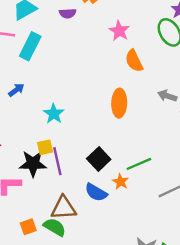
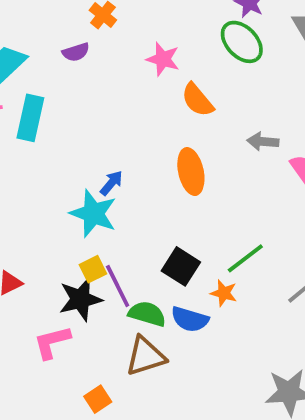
blue arrow: (16, 90) -> (111, 183), moved
cyan star: (54, 114) -> (93, 214), size x1.4
green semicircle: (55, 227) -> (147, 314), moved

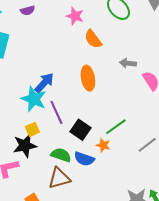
blue arrow: (111, 183) -> (44, 83), size x1.5
purple line: (118, 286) -> (56, 112), moved

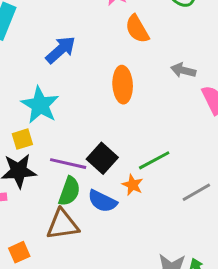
blue arrow: (44, 83) -> (61, 50), moved
purple line: (56, 112) -> (68, 164), moved, turned -60
yellow square: (32, 129) -> (22, 139), moved
green semicircle: (61, 155) -> (69, 191), turned 84

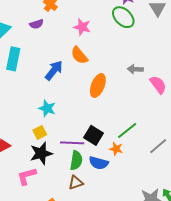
orange semicircle: (137, 29) -> (79, 55), moved
orange ellipse: (123, 85) -> (98, 86), turned 35
cyan star: (40, 105) -> (47, 108), size x0.7
brown triangle: (63, 224) -> (76, 183), size x0.7

